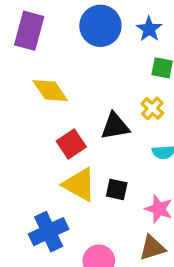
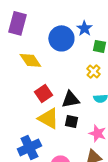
blue circle: (100, 26) -> (61, 38), moved
blue star: (149, 29) -> (84, 28), moved
black triangle: (115, 126) -> (70, 99), moved

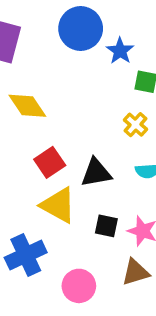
blue circle: (61, 38) -> (81, 29), moved
black square: (71, 121) -> (106, 226), moved

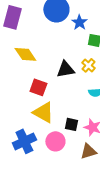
red square: (50, 162) -> (38, 87), turned -36
black triangle: (96, 173) -> (65, 69), moved
pink circle: (79, 286) -> (55, 141), moved

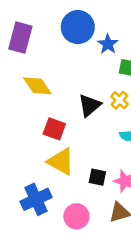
black triangle: (65, 69) -> (90, 105), turned -30
pink circle: (55, 141) -> (76, 216), moved

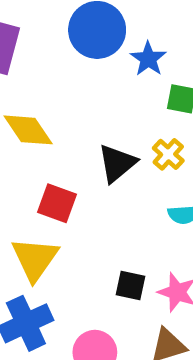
yellow triangle: (61, 162) -> (35, 259), moved, turned 36

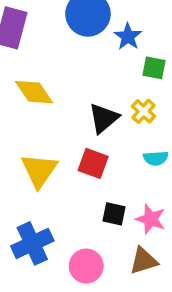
red square: (57, 203) -> (93, 163), moved
yellow triangle: (35, 259) -> (39, 170), moved

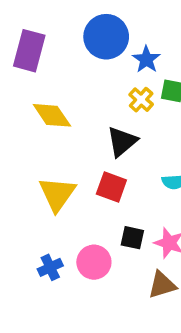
yellow cross: (144, 111) -> (141, 100), moved
blue cross: (32, 243) -> (50, 267), size x0.6
pink circle: (86, 266) -> (94, 262), moved

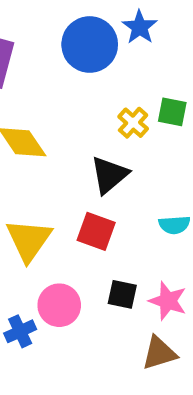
blue star: (146, 59) -> (140, 27), moved
pink circle: (94, 262) -> (59, 305), moved

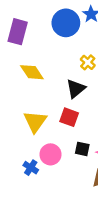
blue cross: (20, 331) -> (31, 168), turned -32

